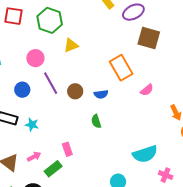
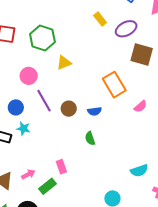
cyan star: (32, 125) -> (23, 128), moved
cyan semicircle: (145, 154) -> (139, 171), size x0.7

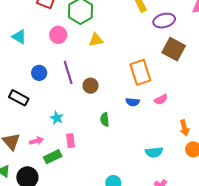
pink circle: (29, 76) -> (58, 35), moved
blue semicircle: (95, 111) -> (133, 102), moved
cyan star: (23, 128) -> (57, 118), moved
cyan semicircle: (139, 171) -> (154, 152), moved

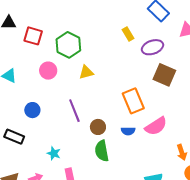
purple line: (68, 72) -> (74, 111), moved
brown circle: (91, 86) -> (98, 127), moved
pink semicircle: (161, 99) -> (156, 126), size x1.6
green semicircle: (105, 119) -> (102, 151), size x1.5

